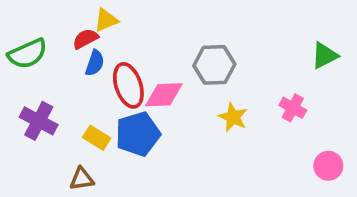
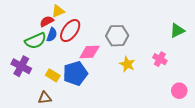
green semicircle: (28, 54) -> (36, 41), moved
red ellipse: (128, 85) -> (70, 31), moved, turned 55

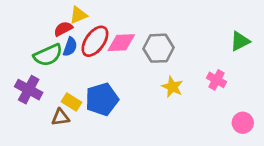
pink diamond: (90, 52) -> (121, 43), moved
brown triangle: (45, 98) -> (60, 117), moved

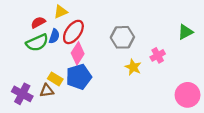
red semicircle: (63, 29) -> (38, 22), moved
pink diamond: (121, 43) -> (78, 53), moved, turned -55
pink cross: (217, 80) -> (158, 55), moved, turned 32
purple cross: (29, 90) -> (22, 94), moved
pink circle: (243, 123) -> (188, 95), size x1.5

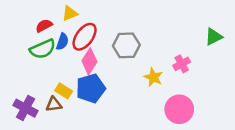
gray hexagon: (122, 37) -> (126, 45), moved
pink circle: (188, 95) -> (179, 109), moved

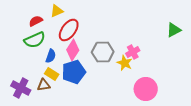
blue semicircle: (62, 42) -> (51, 56), moved
gray hexagon: (126, 45) -> (103, 52), moved
pink cross: (182, 64) -> (133, 52), moved

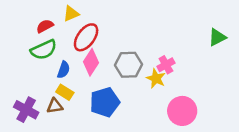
blue pentagon: (74, 72) -> (105, 102), moved

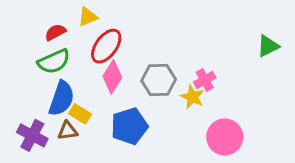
blue semicircle: (64, 70) -> (62, 98), moved, size x1.6

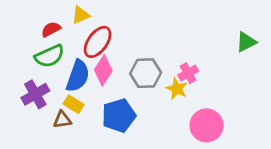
blue semicircle: (62, 98) -> (78, 76), moved
purple cross: (32, 135) -> (35, 94), moved, turned 32

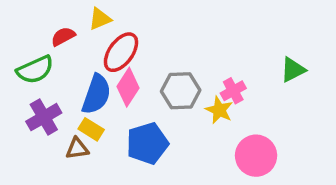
green triangle: (246, 42) -> (293, 70), moved
green semicircle: (49, 56) -> (35, 70), moved

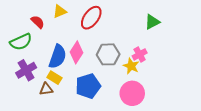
red semicircle: (63, 36) -> (38, 22), turned 72
red ellipse: (121, 52) -> (91, 18), moved
green triangle: (293, 70) -> (152, 22), moved
pink circle: (256, 156) -> (132, 93), moved

